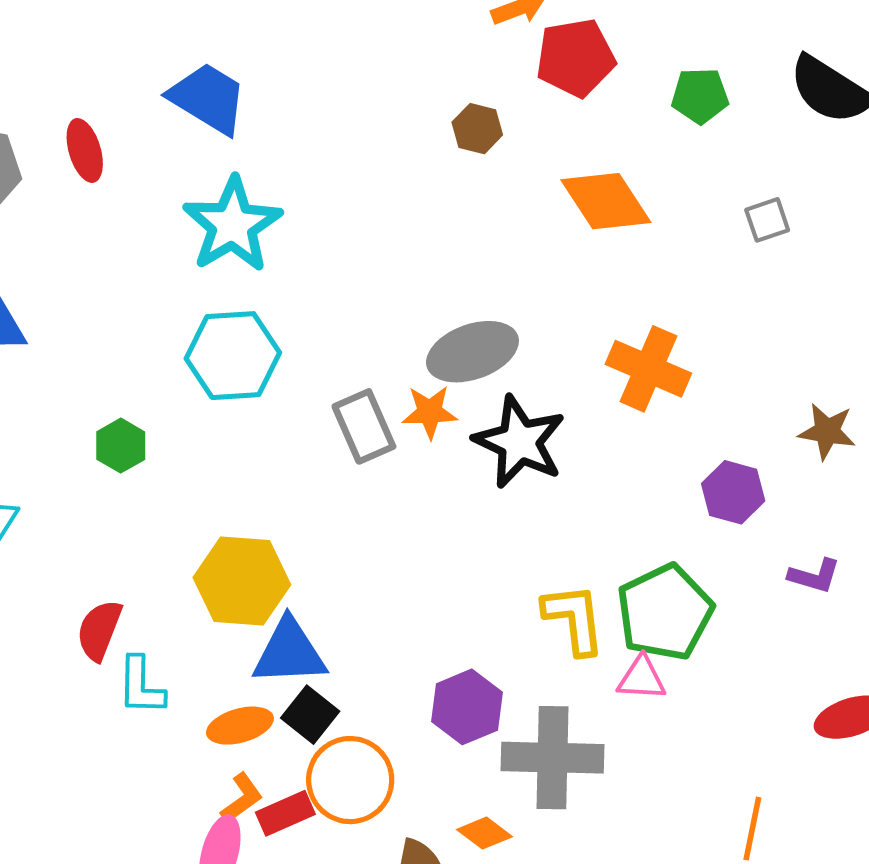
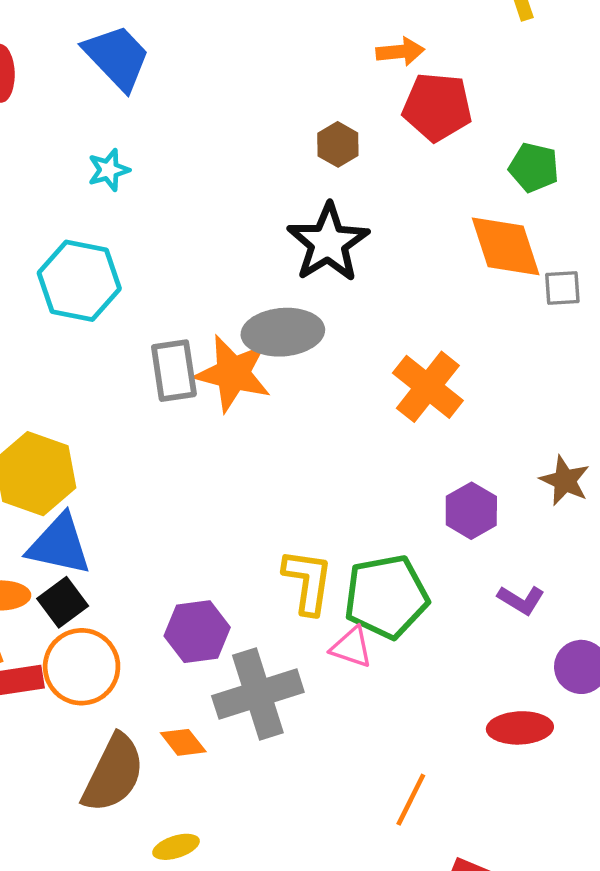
orange diamond: (606, 201) -> (506, 246), moved
cyan star: (232, 225) -> (109, 170), size x0.5
orange star: (430, 412) -> (233, 373), size x1.6
black star: (519, 442) -> (328, 243), moved
gray cross: (553, 758) -> (258, 694), turned -34

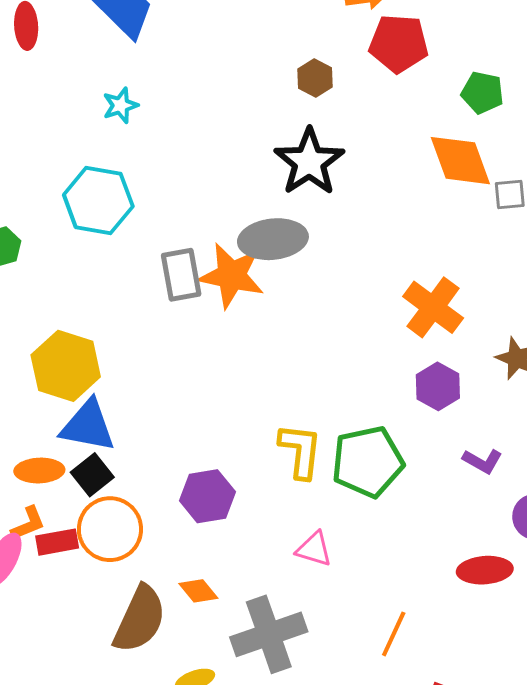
orange cross: (428, 387) -> (433, 307), moved
pink triangle: (351, 647) -> (314, 549), moved
gray cross: (258, 694) -> (269, 634), moved

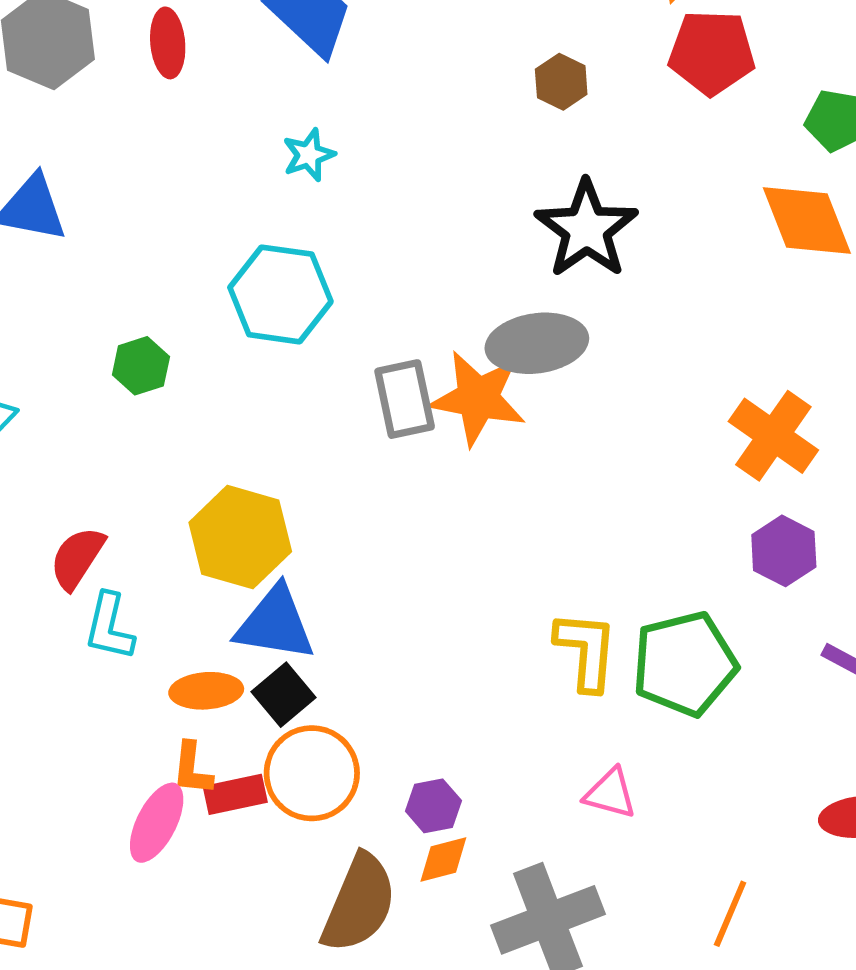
brown hexagon: (315, 78) -> (561, 82), moved
purple hexagon: (207, 496) -> (433, 806), moved, size x0.7
orange L-shape: (28, 524) -> (192, 769), turned 120
orange diamond: (198, 591) -> (443, 859), turned -63

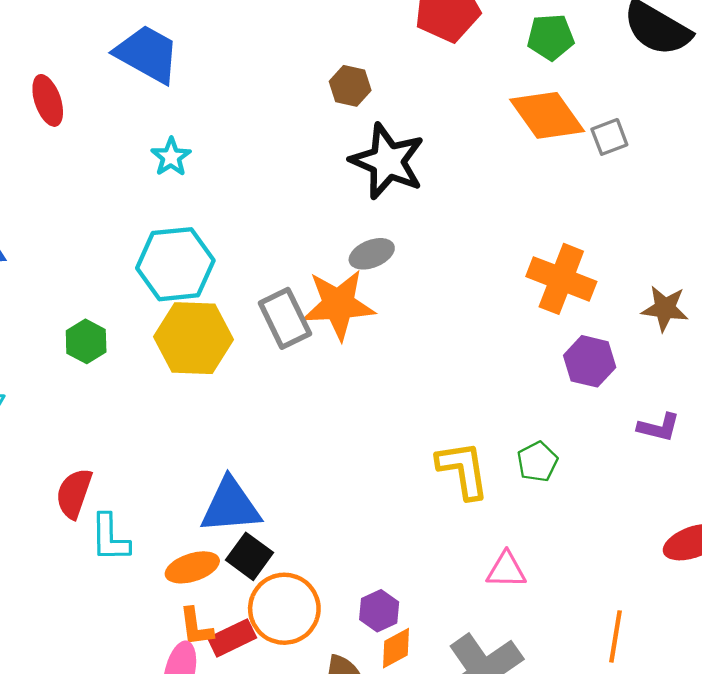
brown hexagon: (561, 82) -> (350, 86), moved
gray ellipse: (537, 343) -> (372, 254), size x0.6
yellow hexagon: (240, 537) -> (193, 338), moved
green pentagon: (685, 664) -> (537, 462), size x0.5

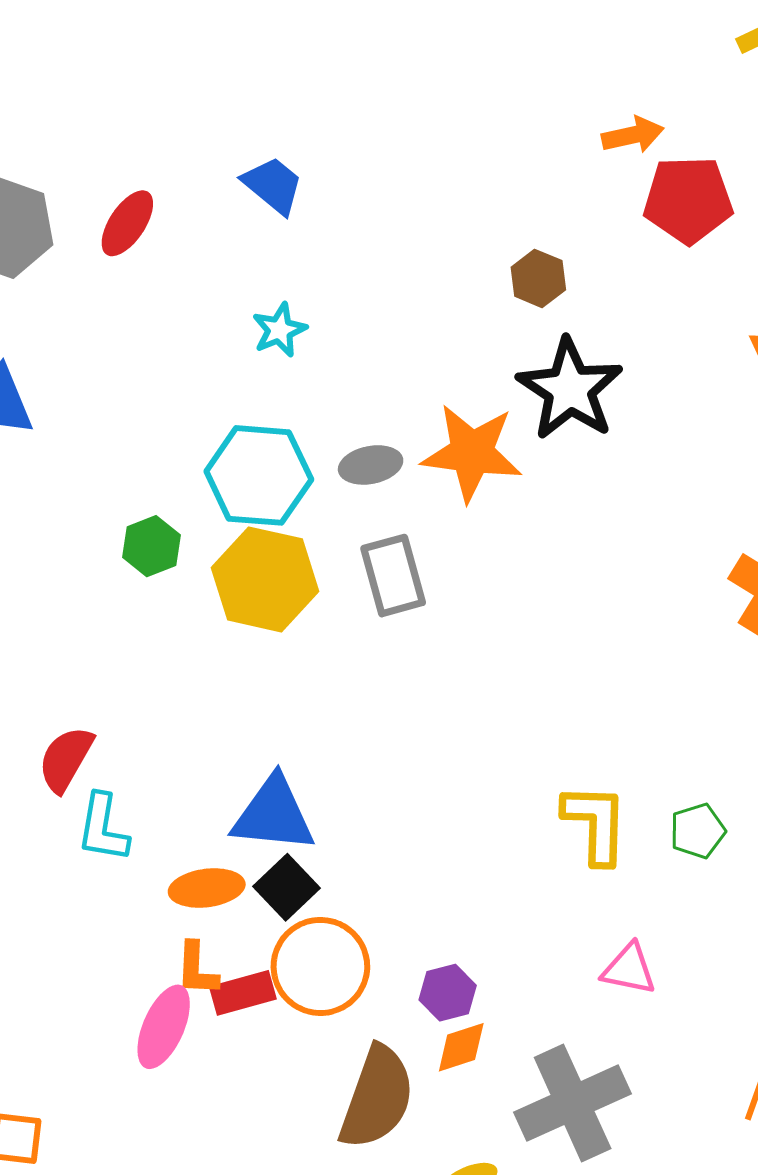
blue trapezoid: (147, 54) -> (273, 185), size x0.7
red ellipse: (48, 100) -> (127, 223), turned 42
gray ellipse: (372, 254) -> (371, 465), moved
orange star: (338, 305) -> (472, 453), moved
green hexagon: (86, 341) -> (151, 546), moved

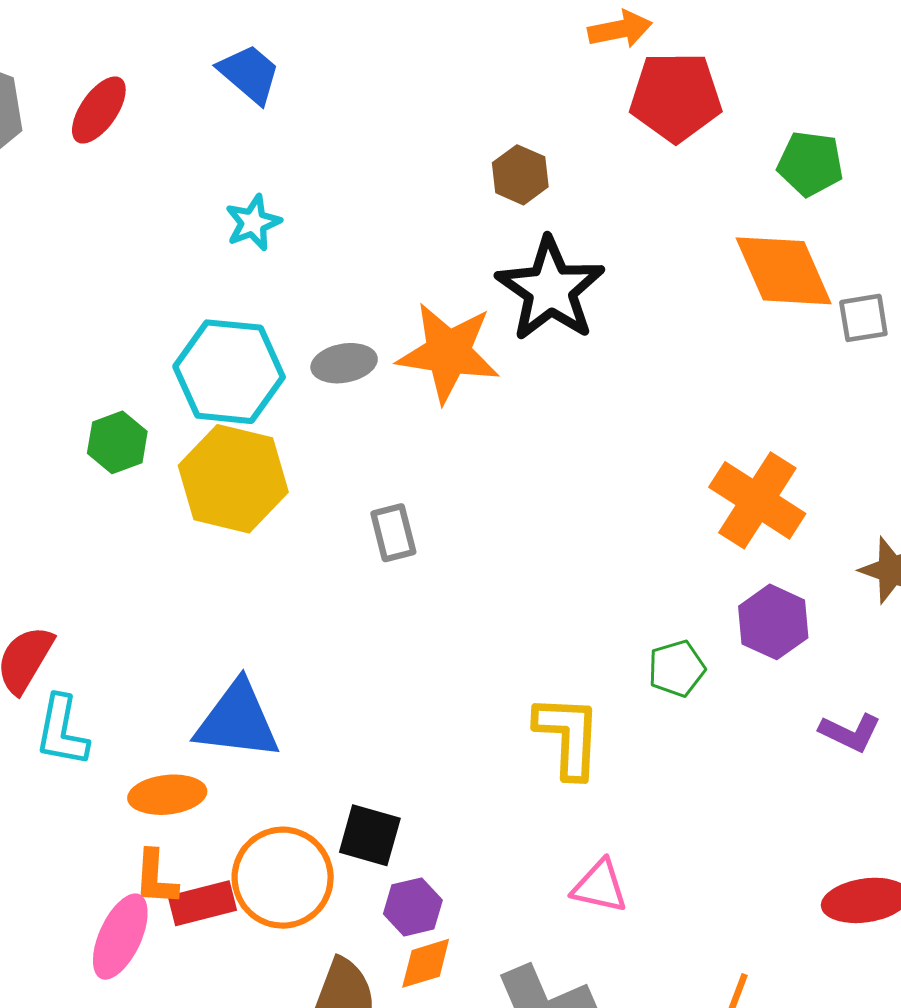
gray rectangle: (393, 576) -> (393, 533), moved, size x0.7
green pentagon: (698, 831) -> (677, 668), moved
black square: (286, 887) -> (370, 835), moved, turned -32

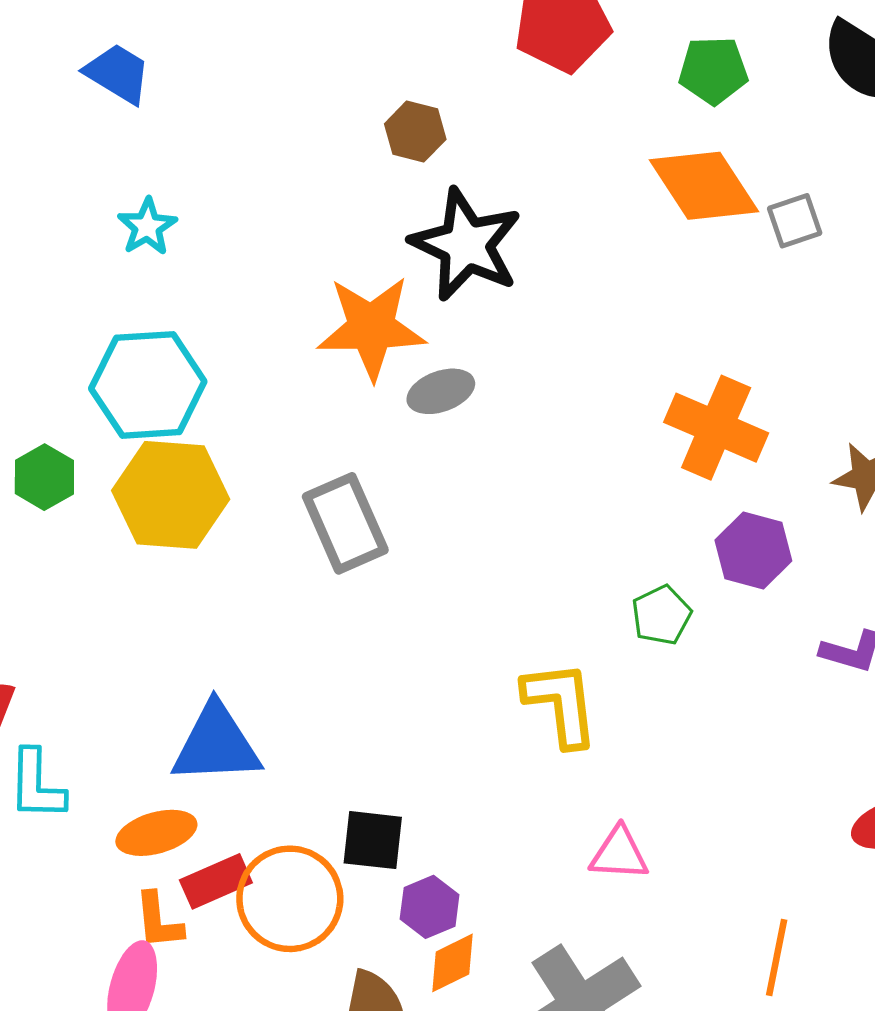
gray ellipse: (344, 363) -> (441, 391), moved
gray rectangle: (393, 533) -> (345, 523), size x1.6
red rectangle: (202, 903) -> (216, 881), moved

